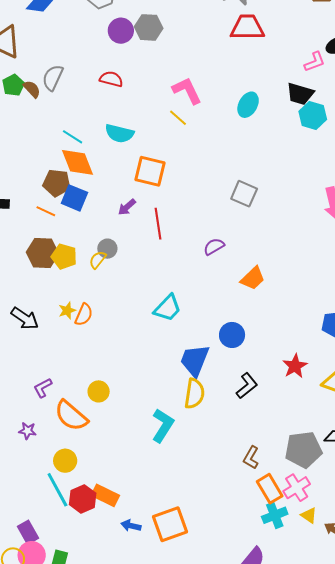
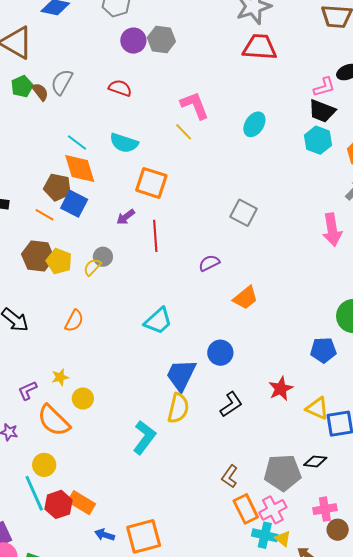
black trapezoid: (300, 94) -> (322, 111), moved
yellow star: (67, 311) -> (60, 377), moved
cyan cross: (275, 515) -> (265, 535), moved, turned 30

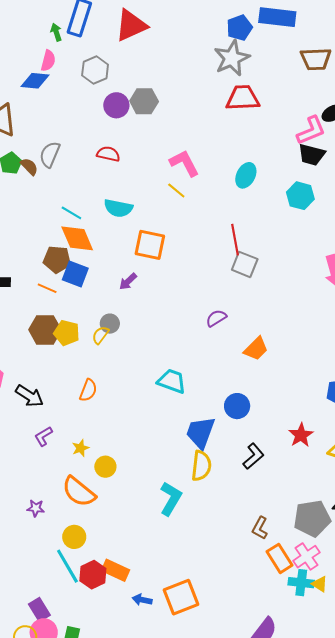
pink L-shape: (324, 87) -> (311, 130), size x1.4
cyan hexagon: (318, 140) -> (300, 196), moved
red line: (155, 236) -> (235, 240), moved
cyan trapezoid: (158, 321) -> (172, 381), turned -112
purple L-shape: (28, 390) -> (43, 436), moved

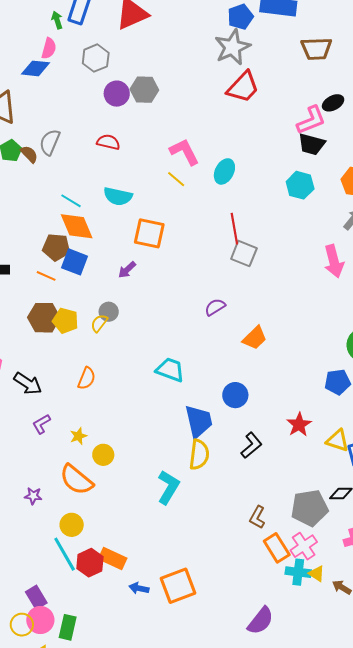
red trapezoid: (243, 98) -> (243, 87), turned 135
cyan ellipse: (246, 175) -> (224, 171), moved
blue trapezoid: (201, 433) -> (199, 421), turned 147

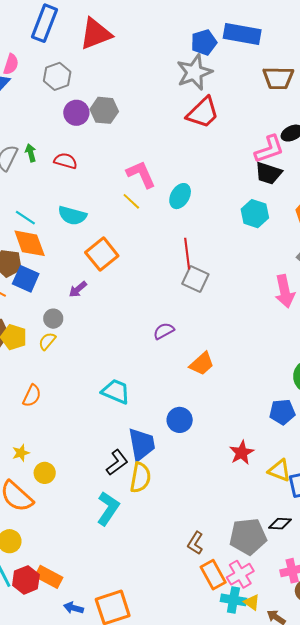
green arrow: (57, 20) -> (31, 153), moved
orange square: (149, 233) -> (102, 254), turned 36
gray circle: (109, 312) -> (53, 319), moved
black L-shape: (251, 445) -> (117, 463), moved

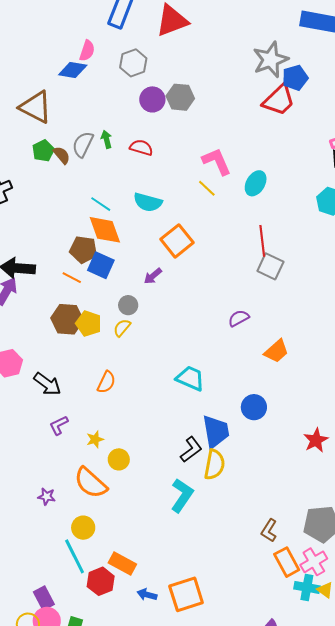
blue pentagon: (204, 42) -> (295, 78), moved
red hexagon: (26, 580) -> (101, 581), moved

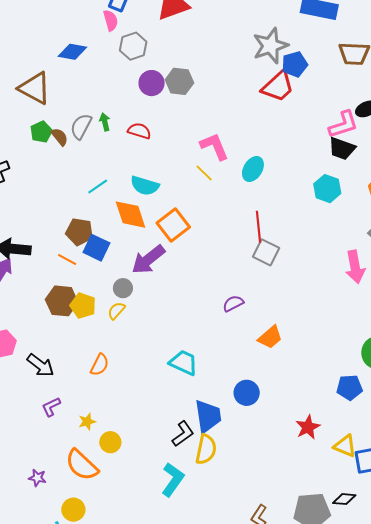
pink semicircle: (87, 51) -> (111, 20), moved, turned -35
cyan line: (101, 204) -> (98, 187), turned -70
orange diamond: (105, 230) -> (130, 215), moved
purple arrow: (153, 276) -> (148, 260), size x1.8

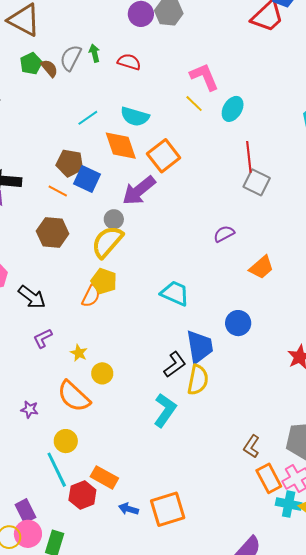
cyan ellipse: (253, 169) -> (233, 109), moved
yellow pentagon: (83, 306) -> (104, 281), moved
yellow semicircle: (116, 311) -> (107, 242), size x1.8
yellow star: (87, 422) -> (79, 353), turned -30

